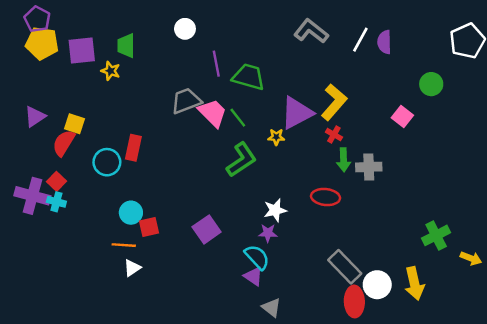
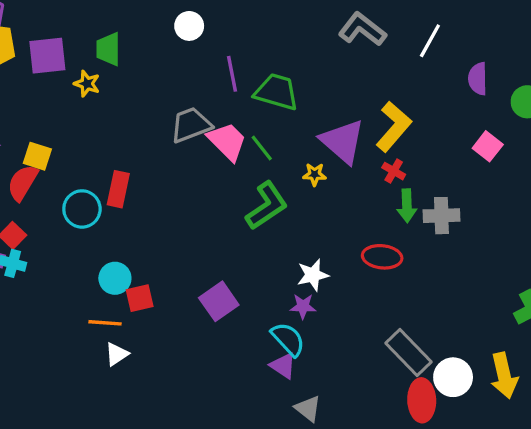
purple semicircle: (384, 42) -> (478, 79), moved
purple triangle: (297, 113) -> (343, 141), turned -51

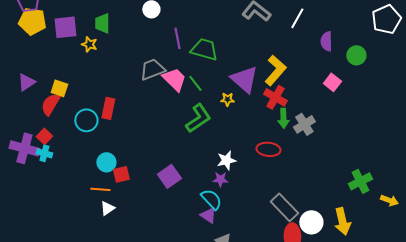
red cross: (394, 171) -> (275, 97), size x1.6
gray cross: (441, 216) -> (304, 124), turned -30

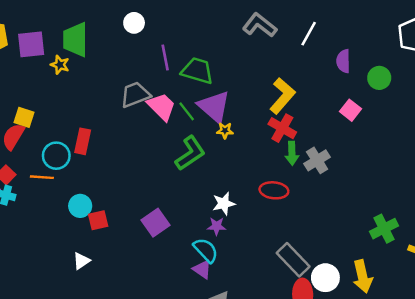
green trapezoid: (102, 23) -> (75, 40), size x1.4
purple triangle: (244, 79) -> (214, 107), moved
orange line: (100, 189) -> (42, 177), moved

